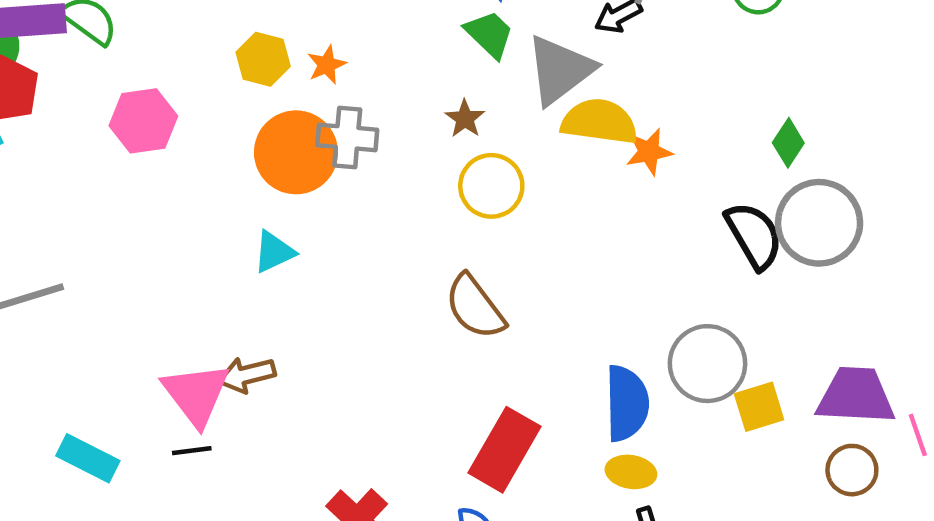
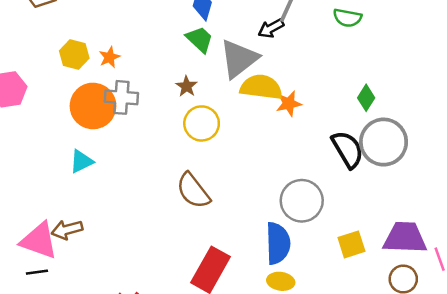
gray circle: (707, 364) -> (302, 201), moved
pink triangle: (196, 394) -> (39, 241), turned -33

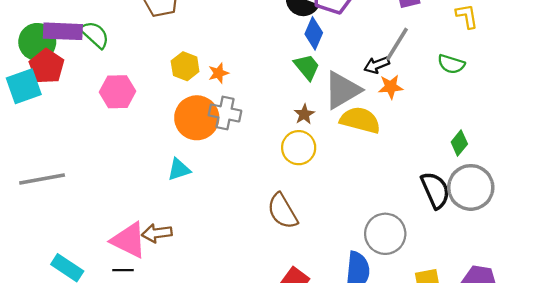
brown star: (187, 86) -> (304, 114), moved
orange star: (289, 104) -> (391, 87), moved

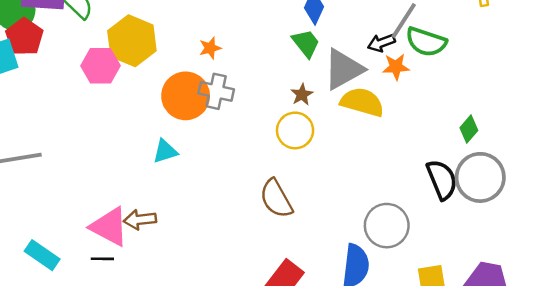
green semicircle: (451, 64) -> (426, 42), moved, size x1.4
yellow hexagon: (185, 66) -> (132, 41), moved, size x1.6

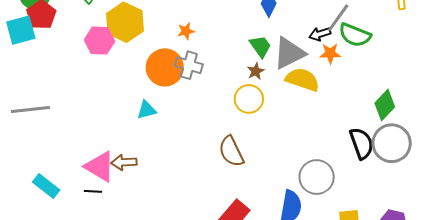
green trapezoid: (306, 43) -> (260, 46), moved
green diamond: (469, 129) -> (385, 105), size x1.4

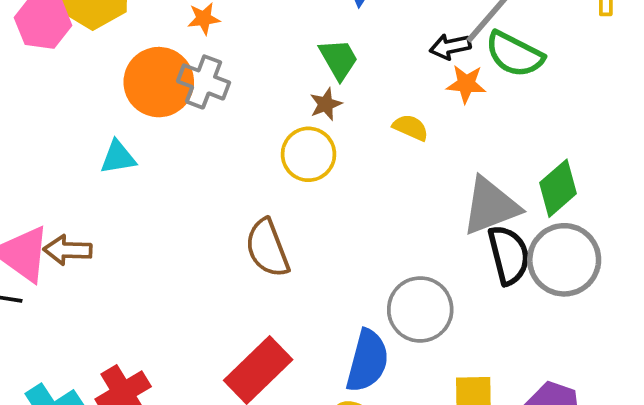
gray triangle: (289, 53) -> (491, 206), moved
yellow semicircle: (302, 80) -> (411, 127), size x0.6

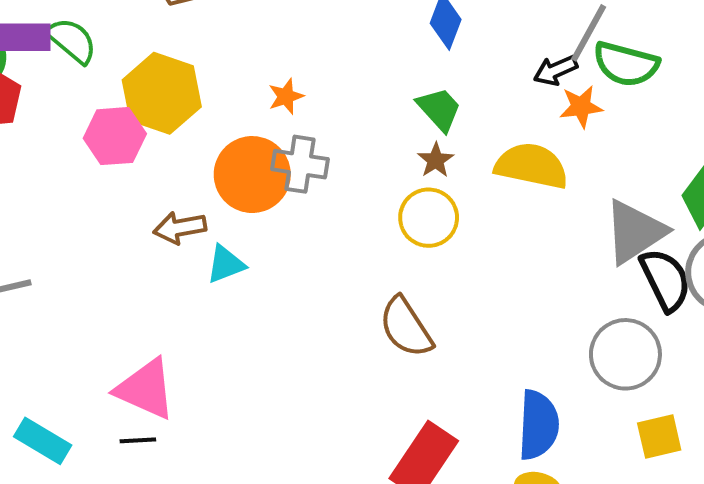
yellow semicircle: (411, 127) -> (532, 166), size x1.8
brown arrow: (68, 250) -> (180, 228), moved
gray circle: (420, 309) -> (625, 354), moved

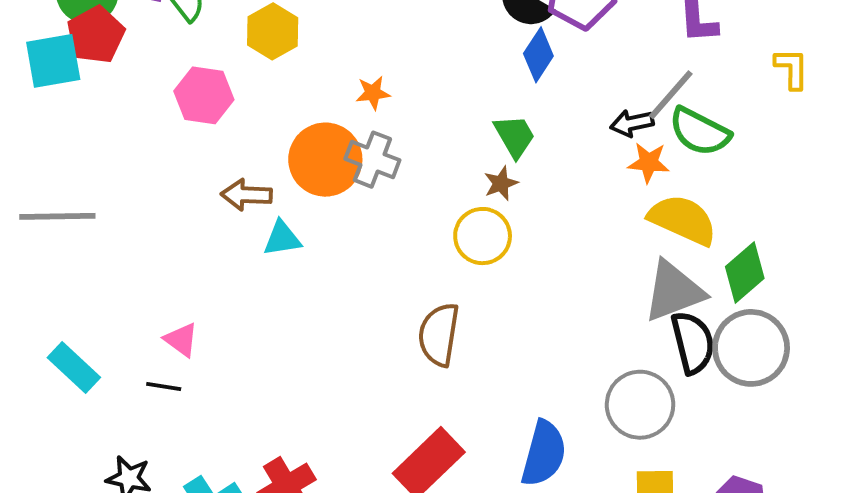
yellow hexagon: (162, 93) -> (273, 31), moved, size x0.7
yellow semicircle: (532, 166) -> (683, 220), moved
brown semicircle: (406, 327) -> (439, 335), turned 30
pink triangle: (146, 389) -> (181, 340), size x0.6

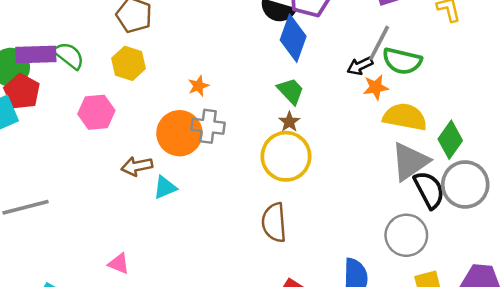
blue diamond: (538, 55) -> (293, 38), size x1.4
yellow circle: (483, 236) -> (286, 156), size x1.4

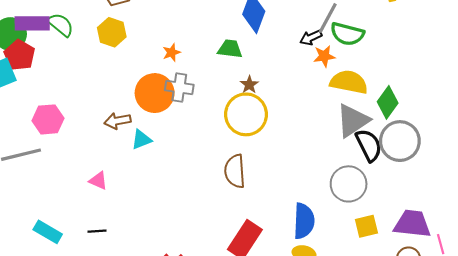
green trapezoid: (291, 91) -> (230, 49), moved, turned -40
pink hexagon: (96, 112) -> (48, 119), moved
pink triangle: (119, 264) -> (98, 181), moved

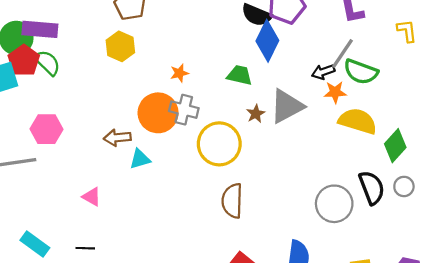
green semicircle: (61, 25) -> (47, 63), moved
yellow circle: (246, 114) -> (219, 144), moved
gray triangle: (353, 121) -> (287, 106), moved
gray circle: (400, 141) -> (404, 186), size x0.5
gray circle: (349, 184) -> (334, 204), moved

